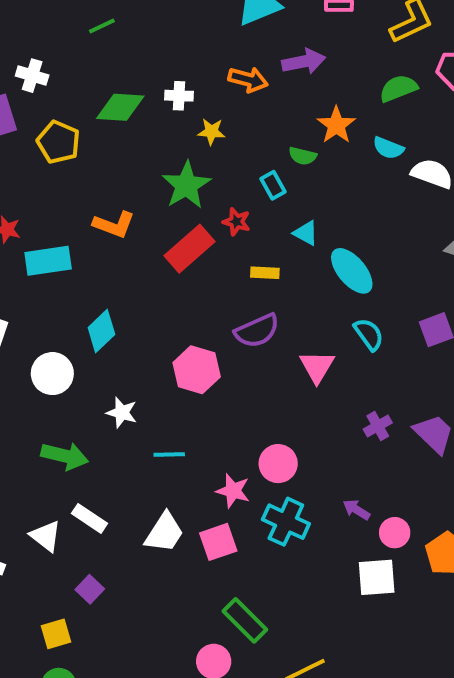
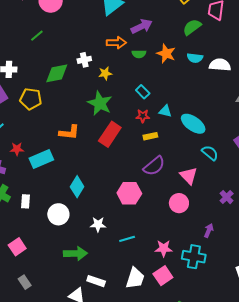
green semicircle: (303, 156) -> (139, 54), moved
red star: (236, 222) -> (143, 116), moved
pink circle: (278, 464) -> (179, 203), moved
purple arrow: (356, 510) -> (209, 231), moved, turned 96

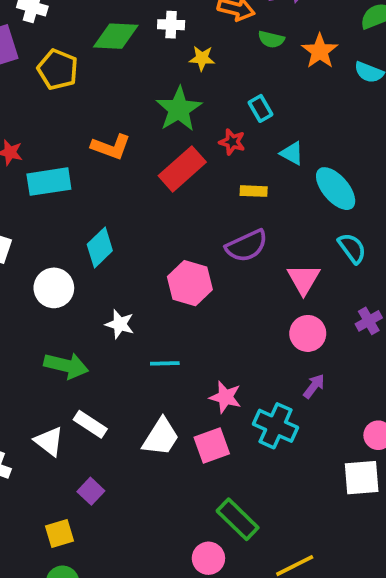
red star: (143, 116) -> (232, 142), moved
purple cross: (227, 197) -> (369, 321), moved
pink circle: (179, 203) -> (308, 333), moved

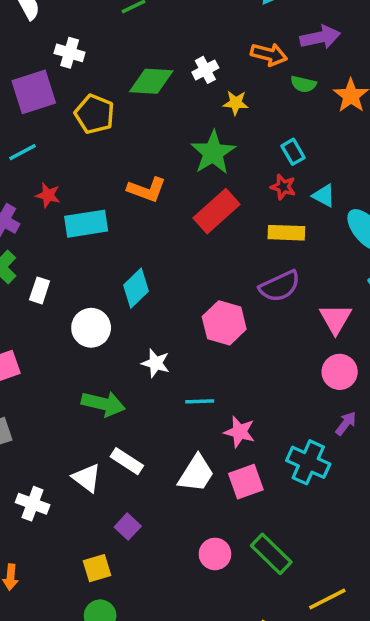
white cross: (171, 25) -> (205, 70), turned -30
red star: (232, 142) -> (283, 187), moved
yellow rectangle: (254, 191) -> (286, 233), size x1.4
pink star: (225, 397) -> (239, 432), moved
pink circle: (208, 558) -> (215, 554), moved

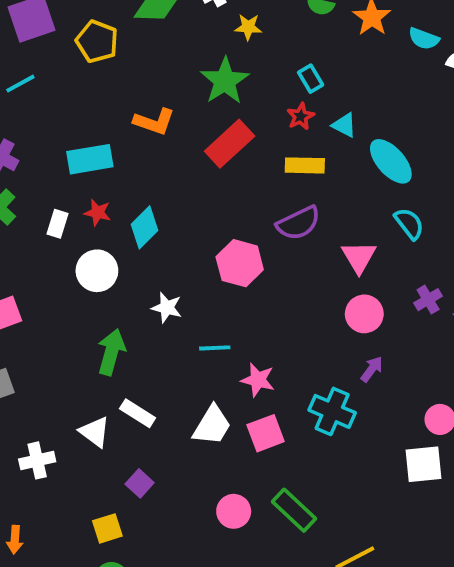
red star: (283, 187) -> (301, 116), turned 30
red star: (48, 195) -> (98, 213), moved
white rectangle: (40, 290) -> (57, 224), moved
green arrow: (103, 404) -> (111, 352), turned -87
white cross: (33, 504) -> (37, 460), turned -32

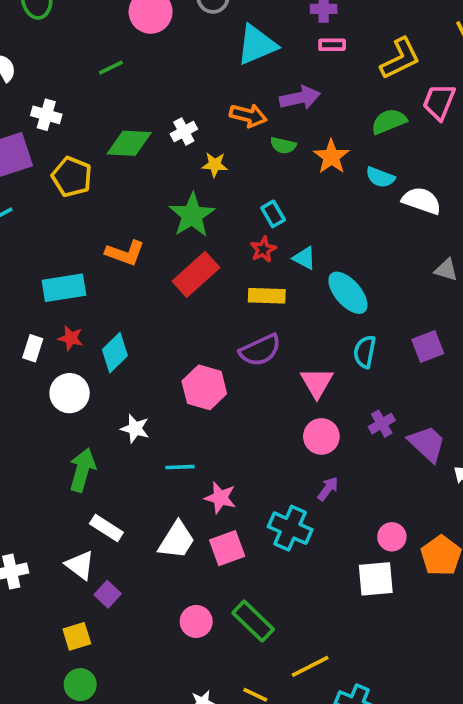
cyan semicircle: (409, 224) -> (365, 352), turned -132
white triangle: (95, 432) -> (80, 565), moved

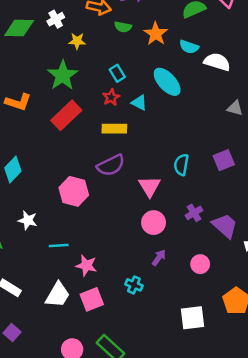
cyan ellipse: (348, 293) -> (167, 82), moved
cyan cross: (290, 528) -> (134, 285), size x0.6
pink circle: (392, 537) -> (200, 264), moved

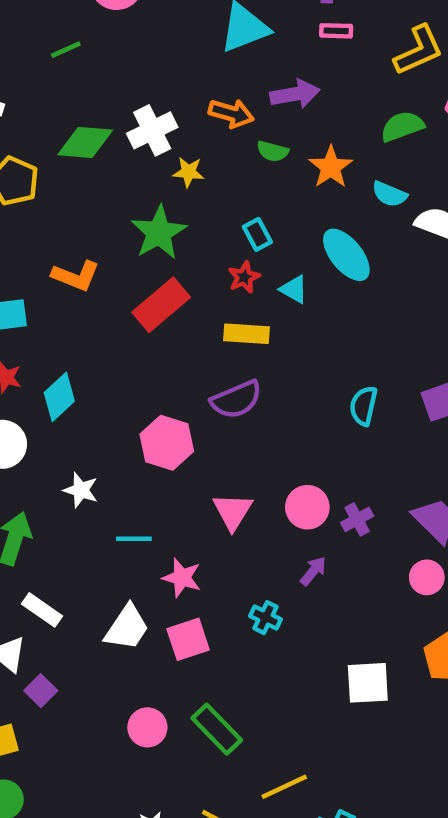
white cross: (56, 19) -> (152, 130), size x1.5
pink triangle: (150, 186) -> (233, 511), moved
purple cross: (194, 213) -> (357, 519), moved
pink circle: (200, 264) -> (427, 577), moved

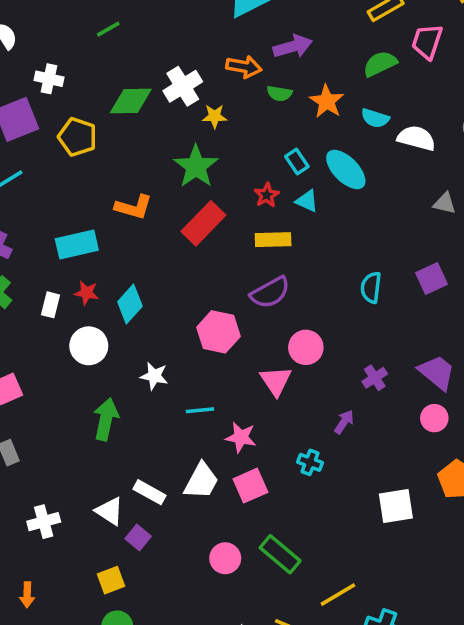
cyan rectangle: (257, 234) -> (297, 161), moved
pink circle: (307, 507) -> (306, 347), moved
white rectangle: (42, 610) -> (149, 492), moved

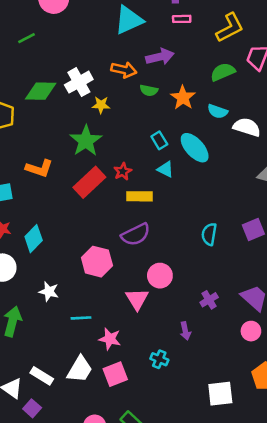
red star: (267, 195) -> (123, 171), moved
purple arrow: (344, 422) -> (185, 331), turned 132

